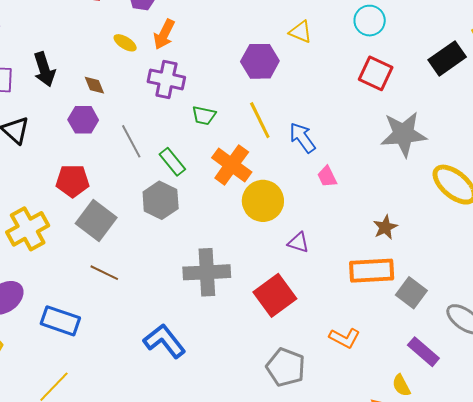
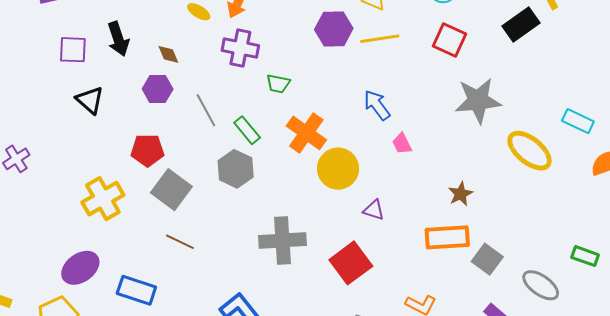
yellow line: (260, 120) -> (380, 39), moved, turned -72

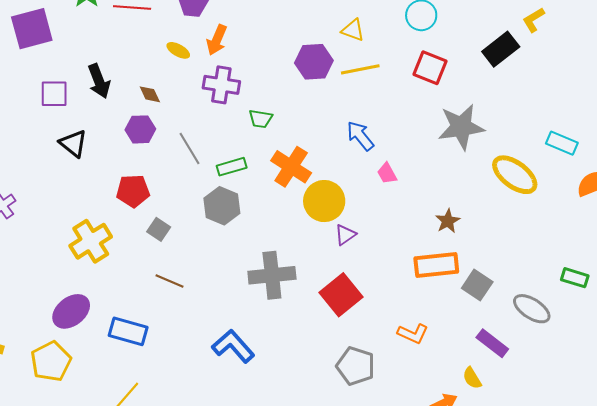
green rectangle: (247, 130) -> (232, 167), turned -64
gray square: (171, 190) -> (159, 229), size x0.6
purple triangle: (374, 210) -> (345, 235), moved, turned -50

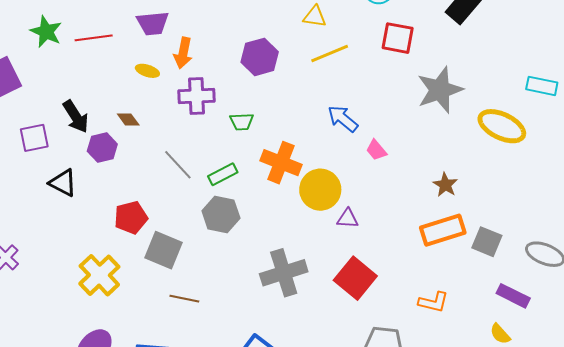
purple hexagon: (314, 62) -> (260, 57), moved
purple hexagon: (140, 129) -> (102, 148), moved
gray square: (159, 229) -> (164, 250), size x1.6
purple triangle: (345, 235) -> (348, 219), turned 50

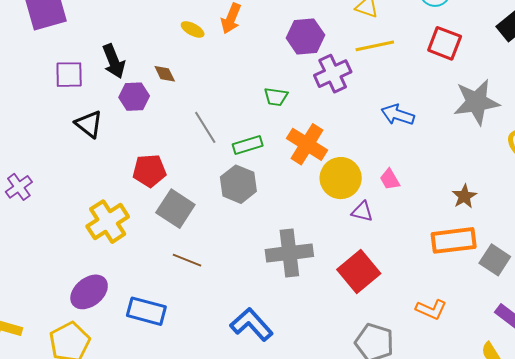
purple cross: (197, 96) -> (333, 74), moved, turned -33
blue arrow: (343, 119) -> (398, 115), moved, turned -32
pink trapezoid: (376, 150) -> (390, 179), moved

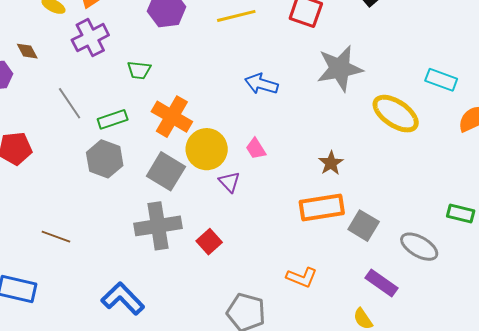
purple cross: (333, 74) -> (90, 38), moved
gray square: (175, 209) -> (166, 171), moved
purple triangle: (362, 212) -> (229, 182), turned 35
red square: (359, 271) -> (209, 242), moved, size x0.6

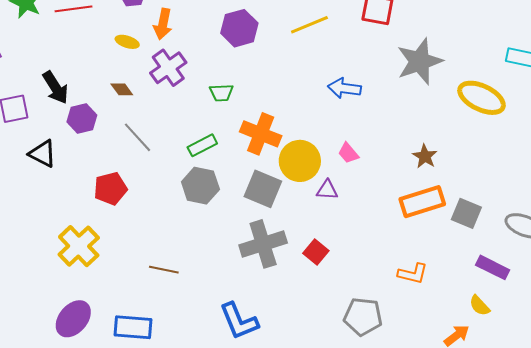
brown diamond: (27, 51) -> (122, 89), moved
gray line: (70, 103) -> (138, 137), moved
purple triangle: (229, 182) -> (327, 190), turned -35
blue L-shape: (123, 299) -> (239, 321), turned -150

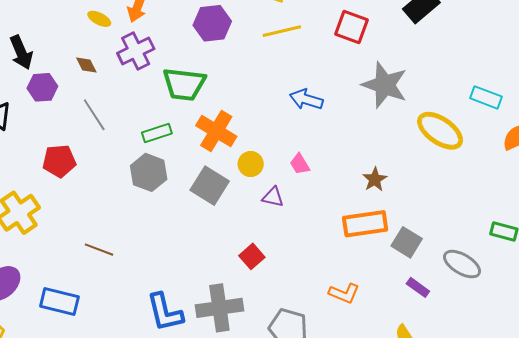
gray star: (420, 61) -> (385, 85), turned 30
green trapezoid: (221, 93) -> (184, 84), size x1.8
yellow circle: (300, 161) -> (251, 164), size x0.6
gray cross: (263, 244) -> (219, 308), moved
purple rectangle: (493, 267) -> (418, 287), moved, size x0.7

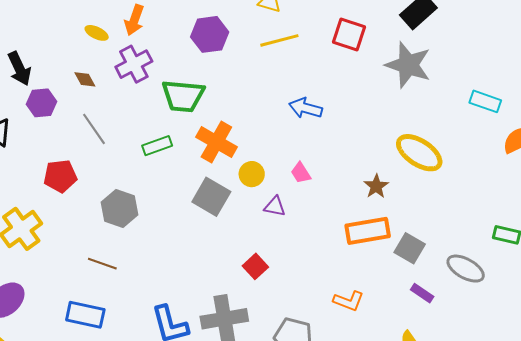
gray star: (385, 85) -> (408, 65), moved
yellow ellipse: (440, 131) -> (419, 153), moved
gray hexagon: (149, 172) -> (119, 209), moved
blue rectangle: (59, 301) -> (85, 315), moved

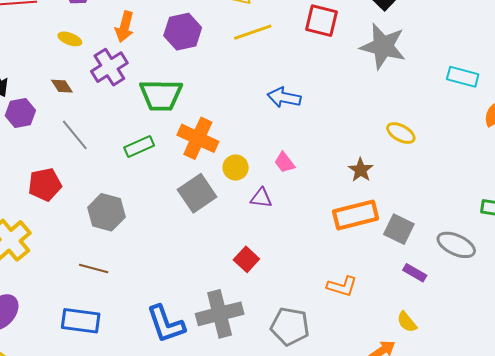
orange arrow: (134, 20) -> (125, 27), moved
yellow ellipse: (419, 153) -> (401, 133), size x0.6
gray square: (211, 197) -> (197, 193), turned 30

